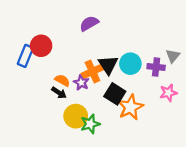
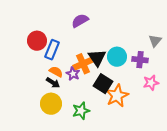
blue rectangle: (25, 56) -> (52, 50), moved
gray triangle: (173, 56) -> (155, 41), moved
yellow circle: (76, 116) -> (51, 104), moved

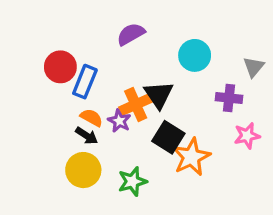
cyan circle: (117, 57) -> (195, 55), moved

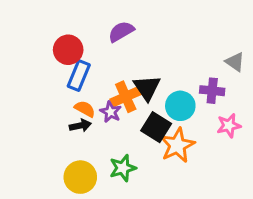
cyan circle: (195, 55) -> (180, 106), moved
red circle: (60, 67) -> (68, 50), moved
gray triangle: (254, 67) -> (235, 62), turned -35
black arrow: (87, 136) -> (80, 126), turned -45
yellow circle: (83, 170) -> (80, 177), moved

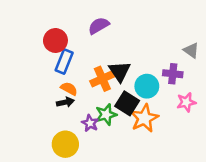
purple star: (111, 112) -> (90, 123), moved
green star: (123, 168) -> (106, 115), moved

